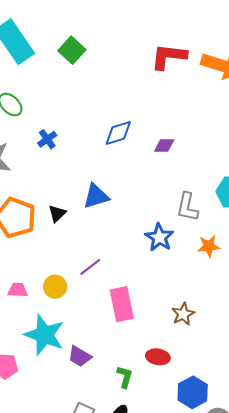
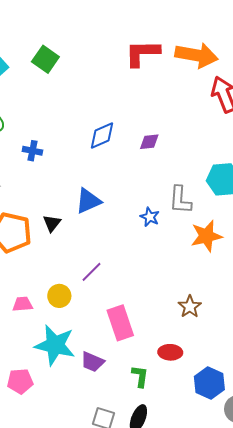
blue cross: (47, 139) -> (32, 151), turned -36
blue star: (159, 237) -> (150, 217), moved, size x0.7
orange star: (209, 246) -> (206, 236), size x1.4
pink rectangle: (122, 304) -> (120, 323), moved

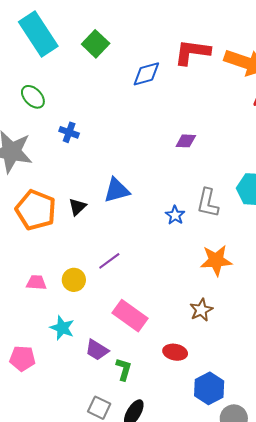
blue diamond: (102, 135) -> (146, 74), moved
orange star: (206, 236) -> (216, 260), moved
pink rectangle: (120, 323) -> (130, 316), turned -44
cyan star: (55, 345) -> (62, 328), size x0.6
green L-shape: (140, 376) -> (124, 369), moved

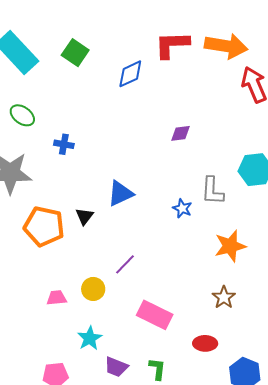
cyan star: (62, 328) -> (90, 338), turned 30
purple trapezoid: (97, 350) -> (116, 367), moved

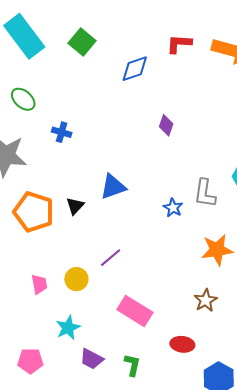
red L-shape: (172, 45) -> (179, 44), size x0.7
purple diamond: (180, 133) -> (166, 125), moved, turned -70
pink trapezoid: (57, 298) -> (39, 284), turned 80

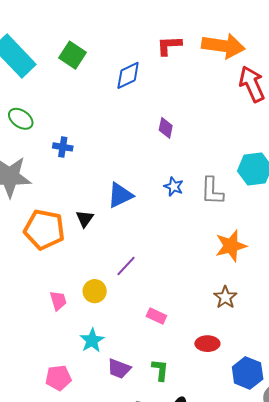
blue star: (173, 208) -> (174, 187), moved
pink rectangle: (135, 311) -> (156, 316), size x0.6

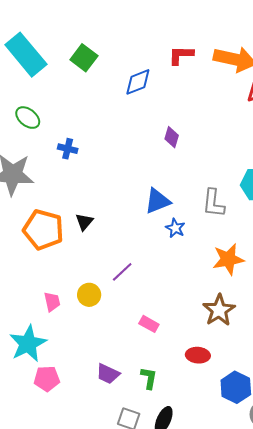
blue star: (174, 187) -> (175, 228), moved
blue triangle: (120, 195) -> (157, 201), moved
brown star: (225, 297) -> (219, 310), size x1.4
cyan star: (92, 340) -> (28, 344), moved, size x1.5

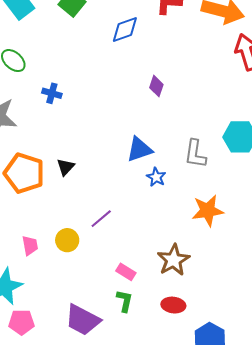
brown star: (219, 310) -> (173, 260), moved
purple trapezoid: (108, 374) -> (83, 320), size x1.5
green L-shape: (149, 378) -> (125, 301), moved

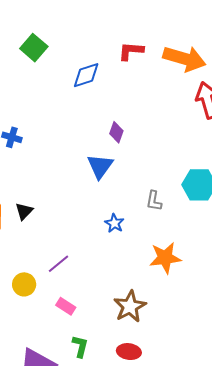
blue triangle: (139, 149) -> (100, 166), moved, turned -36
gray L-shape: (195, 154) -> (154, 201), size x0.7
pink rectangle: (126, 272) -> (66, 306), moved

